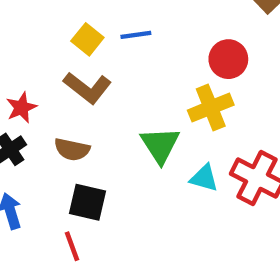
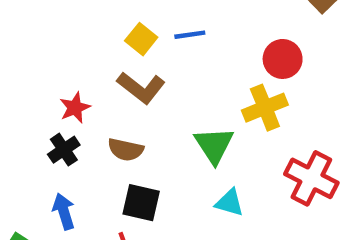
cyan triangle: (204, 178) -> (230, 203), moved

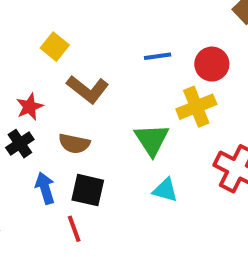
blue line: (190, 35) -> (158, 56), moved
yellow square: (141, 39) -> (55, 47), moved
blue arrow: (64, 211) -> (45, 188), moved

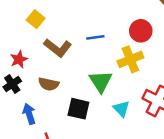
blue line: (158, 56) -> (95, 37), moved
black square: (88, 190) -> (78, 109), moved
cyan triangle: (165, 190) -> (121, 109), moved, turned 30

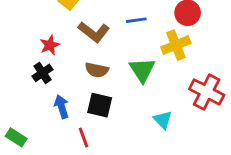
brown semicircle: (49, 84) -> (97, 70), moved
black square: (78, 109) -> (100, 105), moved
cyan triangle: (121, 109) -> (163, 120), moved

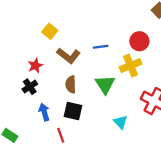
brown semicircle: (97, 70) -> (71, 84), turned 77

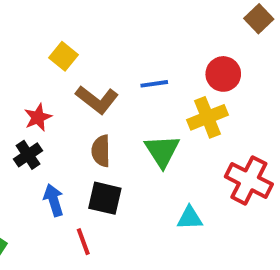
cyan triangle: (121, 122) -> (190, 218), turned -48

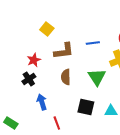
brown L-shape: (97, 100) -> (64, 51), turned -45
black square: (105, 198) -> (86, 107), moved

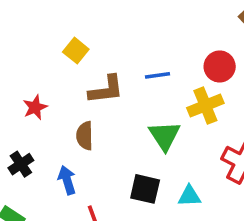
red star: (34, 60) -> (35, 107), moved
brown semicircle: (66, 77) -> (85, 136), moved
black cross: (29, 79) -> (21, 164), moved

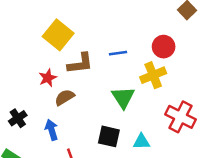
yellow square: (76, 51) -> (58, 35), size x1.6
red star: (35, 107) -> (48, 78), moved
brown semicircle: (85, 136) -> (65, 97), turned 60

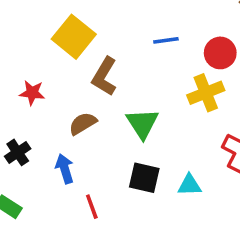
blue line: (118, 53) -> (166, 40), moved
brown L-shape: (80, 63) -> (104, 76), turned 128
red star: (48, 78) -> (32, 93), moved, turned 30
green triangle: (123, 97) -> (142, 124), moved

